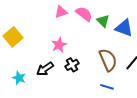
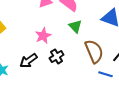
green triangle: (103, 21) -> (75, 26), moved
blue line: (107, 87) -> (106, 74), moved

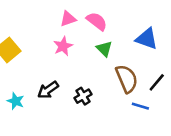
pink star: (43, 36) -> (63, 46), moved
black cross: (57, 56) -> (83, 96), moved

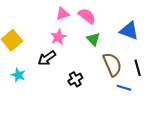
black line: (157, 82) -> (138, 68), turned -56
black arrow: (48, 90) -> (47, 58), moved
cyan star: (16, 101) -> (18, 75), moved

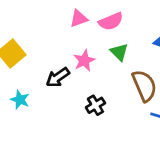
pink semicircle: (87, 16) -> (111, 21), turned 120
pink star: (58, 37) -> (84, 61), moved

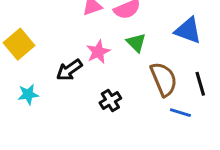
cyan star: (20, 100) -> (28, 94), turned -30

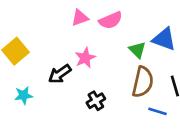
green triangle: (136, 43) -> (137, 50), moved
brown semicircle: (164, 79) -> (143, 82), turned 36

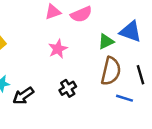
green triangle: (137, 50) -> (106, 41), turned 49
black arrow: (60, 74) -> (23, 96), moved

